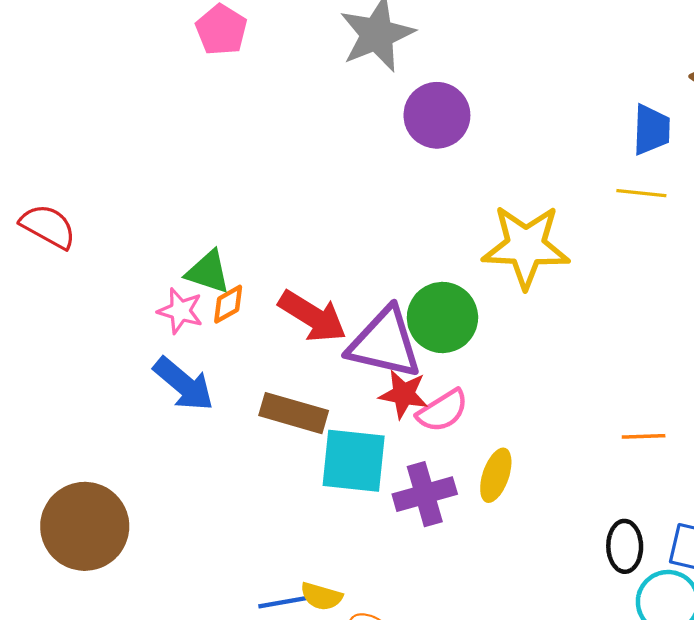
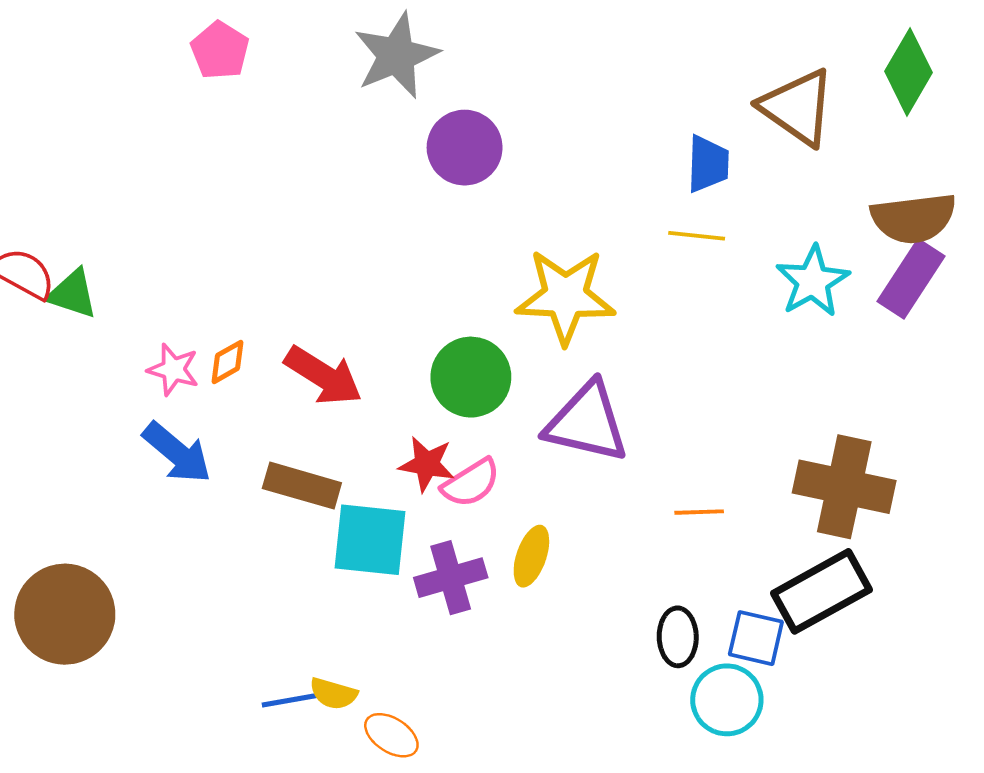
green triangle: (208, 272) -> (72, 294), moved
purple triangle: (385, 343) -> (587, 422), moved

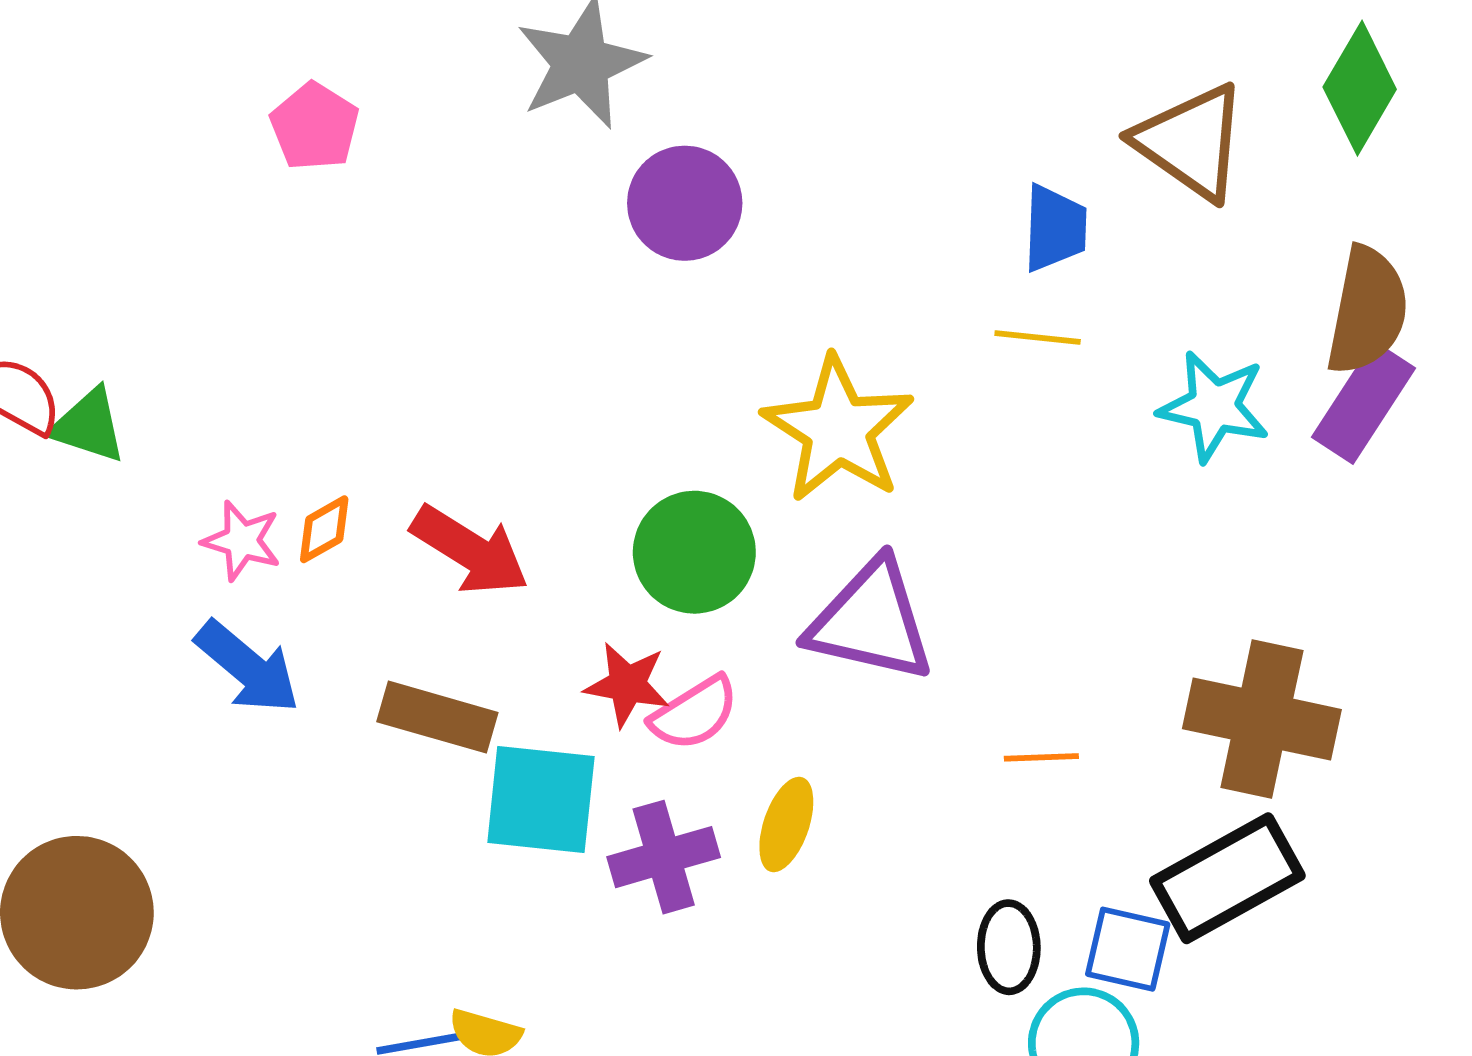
pink pentagon: (220, 50) -> (315, 127), moved
brown semicircle: (914, 218) -> (1367, 311), turned -72
cyan star: (813, 281) -> (1214, 406), turned -30
yellow star: (565, 296) -> (838, 429), turned 30

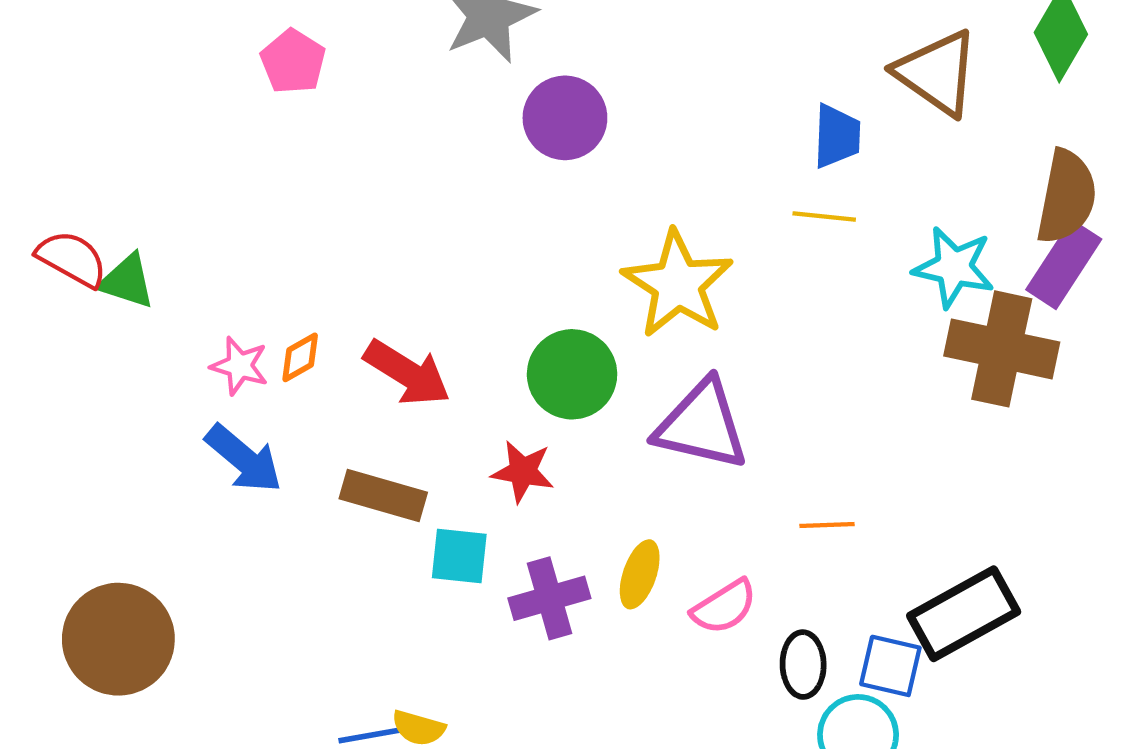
pink semicircle: (694, 713) -> (724, 607), moved
brown cross: (1262, 719) -> (1002, 349), moved
cyan square: (541, 800) -> (459, 556), size x0.7

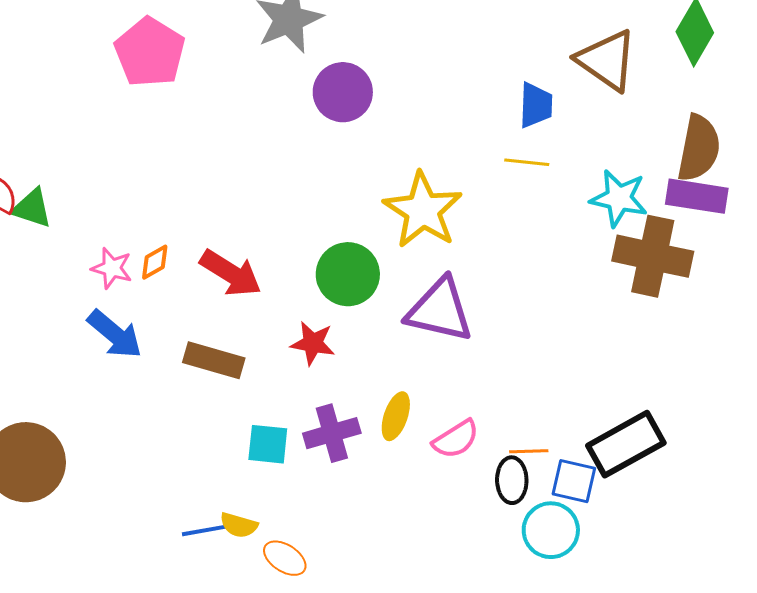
pink pentagon: (293, 62) -> (150, 52), size x1.5
purple rectangle: (1064, 264) -> (697, 196), turned 66
orange line: (827, 525) -> (529, 451), moved
cyan square: (459, 556) -> (268, 444), moved

